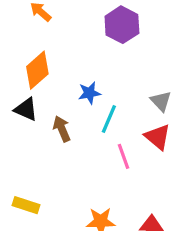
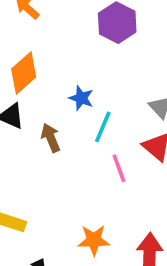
blue star: (89, 93) -> (81, 98), turned 30

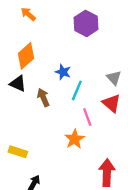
orange star: (94, 240) -> (75, 139), moved, turned -30

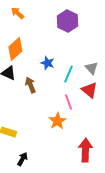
cyan line: (77, 90) -> (68, 74), moved

